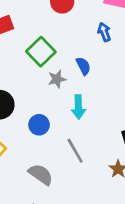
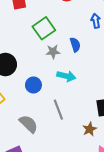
cyan arrow: (78, 107) -> (66, 76), turned -84

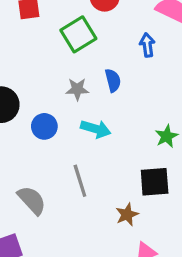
green square: (44, 28) -> (78, 34), moved
blue circle: (33, 85) -> (44, 126), moved

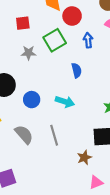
blue arrow: (147, 45) -> (88, 40), moved
gray star: (77, 89) -> (29, 53), moved
gray semicircle: (32, 200) -> (24, 134), moved

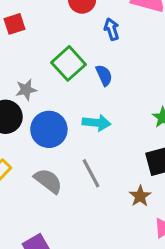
green square: (55, 40) -> (68, 63), moved
gray star: (29, 53) -> (26, 90), moved
blue circle: (32, 100) -> (49, 129), size x1.5

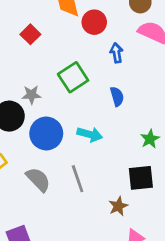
red square: (14, 24) -> (30, 34), turned -36
blue semicircle: (104, 75) -> (117, 96), moved

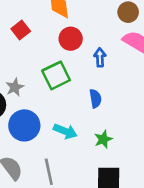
red circle: (94, 22) -> (71, 39), moved
gray star: (31, 95) -> (15, 87), turned -30
green star: (150, 139) -> (103, 139), moved

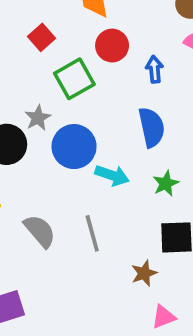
green square: (56, 75) -> (74, 79), moved
blue semicircle: (95, 99) -> (152, 127), size x1.5
blue circle: (24, 125) -> (74, 147), moved

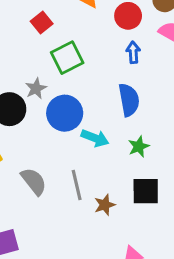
red circle: (112, 46) -> (128, 16), moved
brown star: (144, 273) -> (105, 205), moved

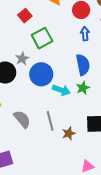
green star: (139, 146) -> (83, 88), moved

